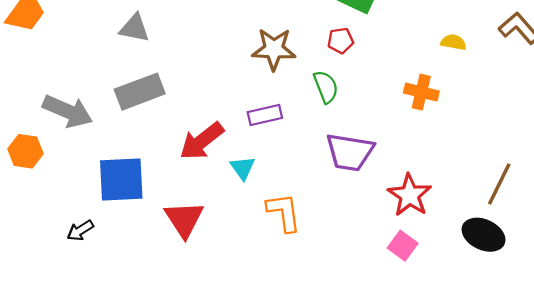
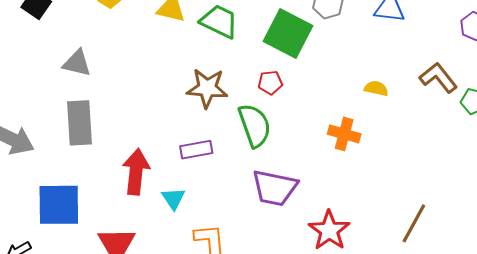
green semicircle: (326, 87) -> (255, 125), size x1.4
gray rectangle: (140, 92) -> (80, 123), turned -75
red arrow: (202, 141) -> (136, 172), turned 132

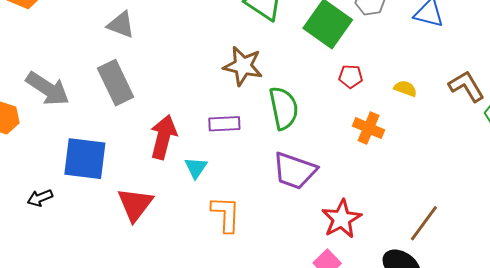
red pentagon: (270, 83) -> (351, 76), moved
gray rectangle: (80, 123) -> (116, 83), turned -30

